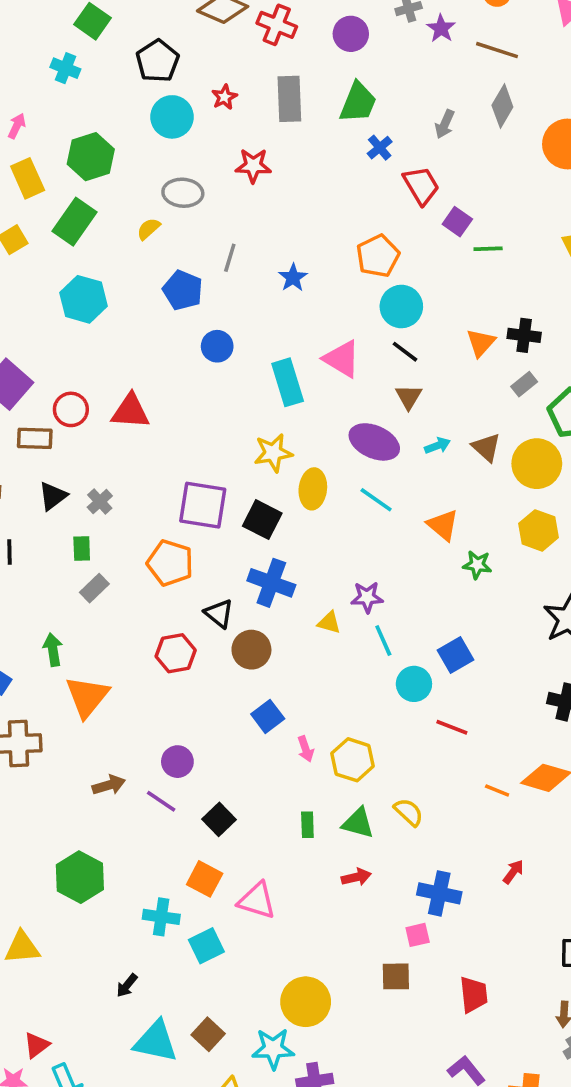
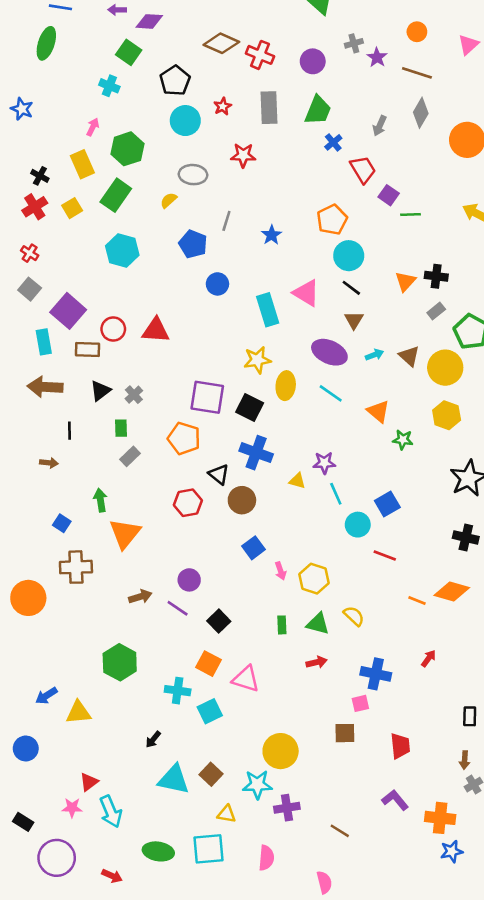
pink arrow: (17, 126) -> (93, 127), moved

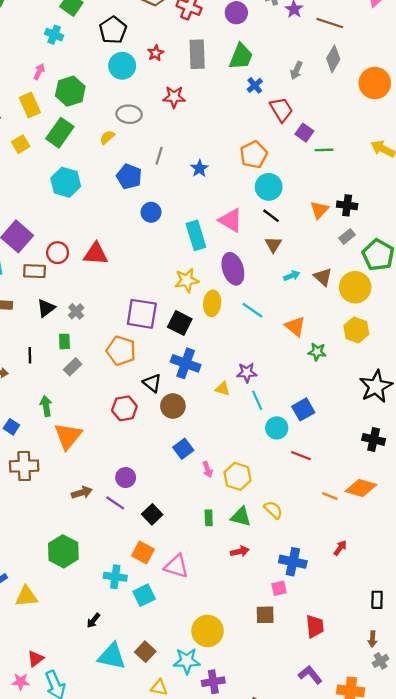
purple ellipse: (329, 352) -> (233, 269), moved, turned 48
black line: (69, 431) -> (30, 355), moved

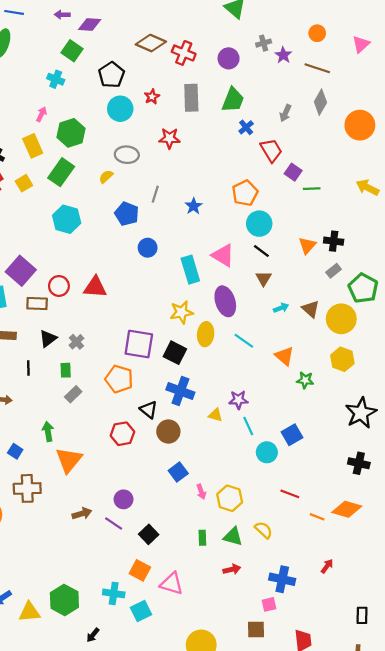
black line: (30, 355) -> (28, 368), moved
red line: (301, 456) -> (290, 494), moved
green hexagon: (63, 551) -> (64, 600), moved

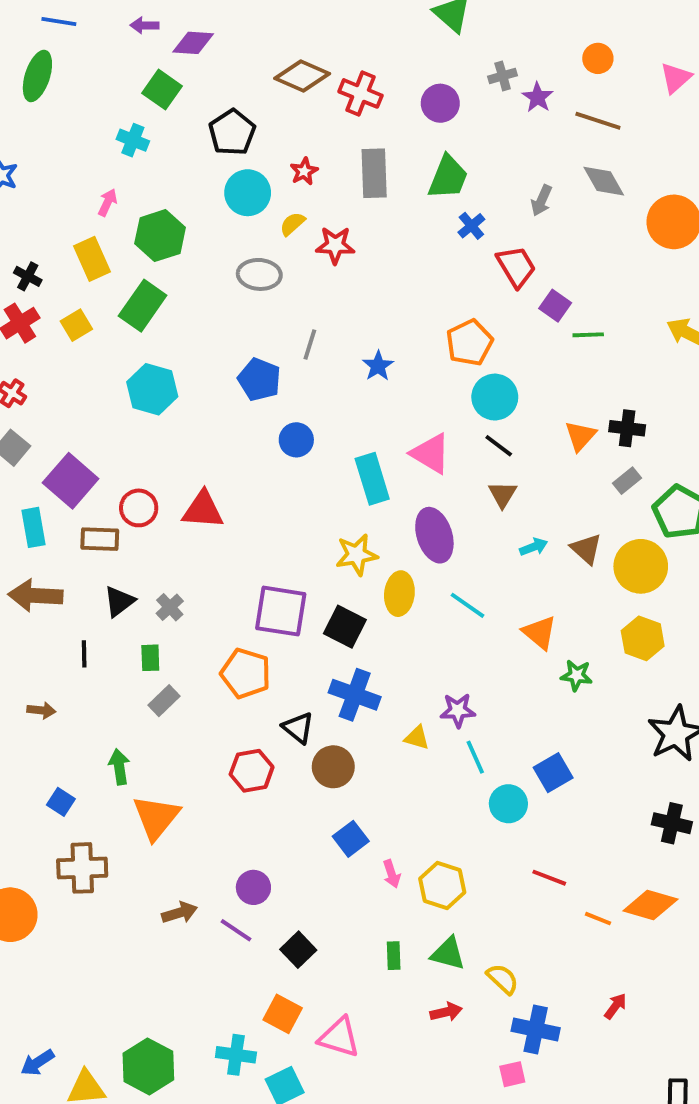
gray diamond: (320, 102) -> (604, 181), turned -60
yellow semicircle: (106, 177) -> (292, 224), moved
yellow semicircle: (264, 530) -> (503, 979), moved

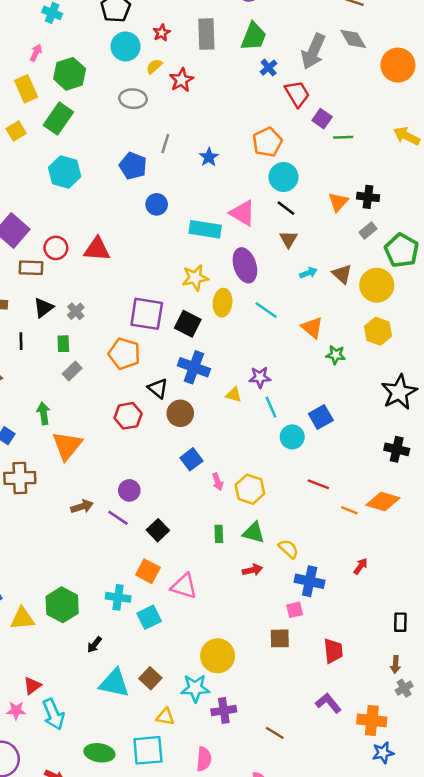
gray arrow: (541, 200) -> (313, 51), size x1.8
red star: (335, 245) -> (182, 80), turned -30
cyan rectangle: (372, 479) -> (205, 229), turned -64

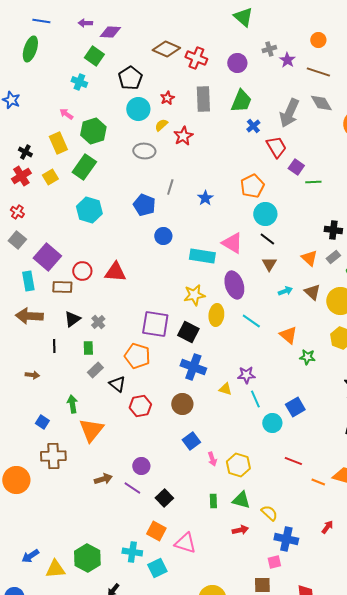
pink arrow: (36, 53) -> (66, 114), turned -80
orange triangle: (338, 202) -> (309, 258), moved, turned -30
black triangle: (158, 388) -> (117, 384), moved

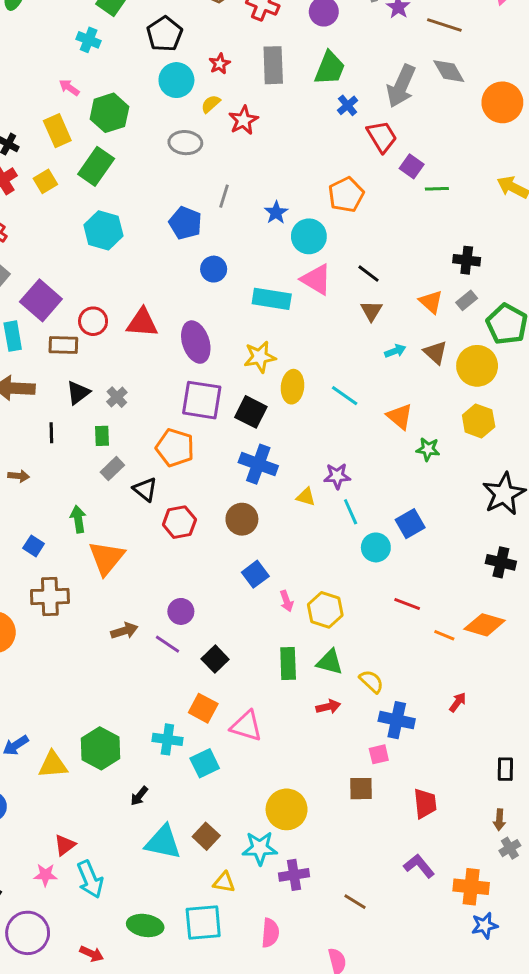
cyan circle: (265, 214) -> (309, 236), moved
purple ellipse: (234, 285) -> (196, 342), moved
green rectangle: (213, 501) -> (288, 664), size x1.5

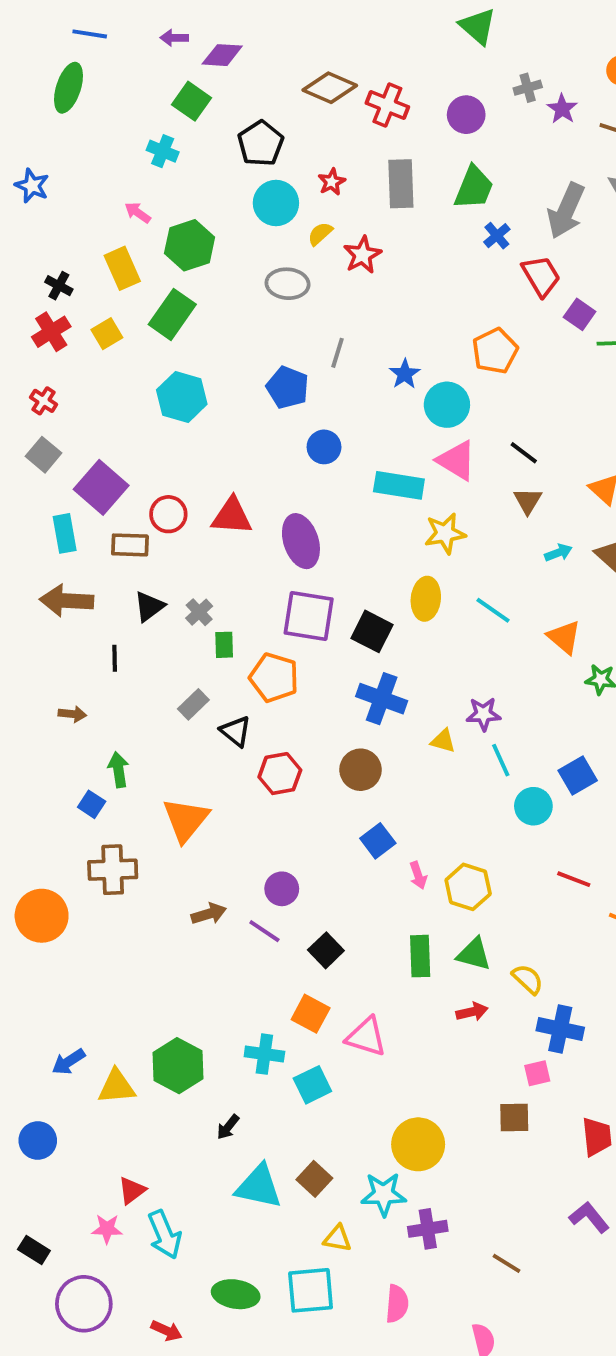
yellow star: (260, 357) -> (445, 533), moved
green rectangle: (102, 436) -> (224, 645), moved
green arrow: (78, 519) -> (118, 770), moved

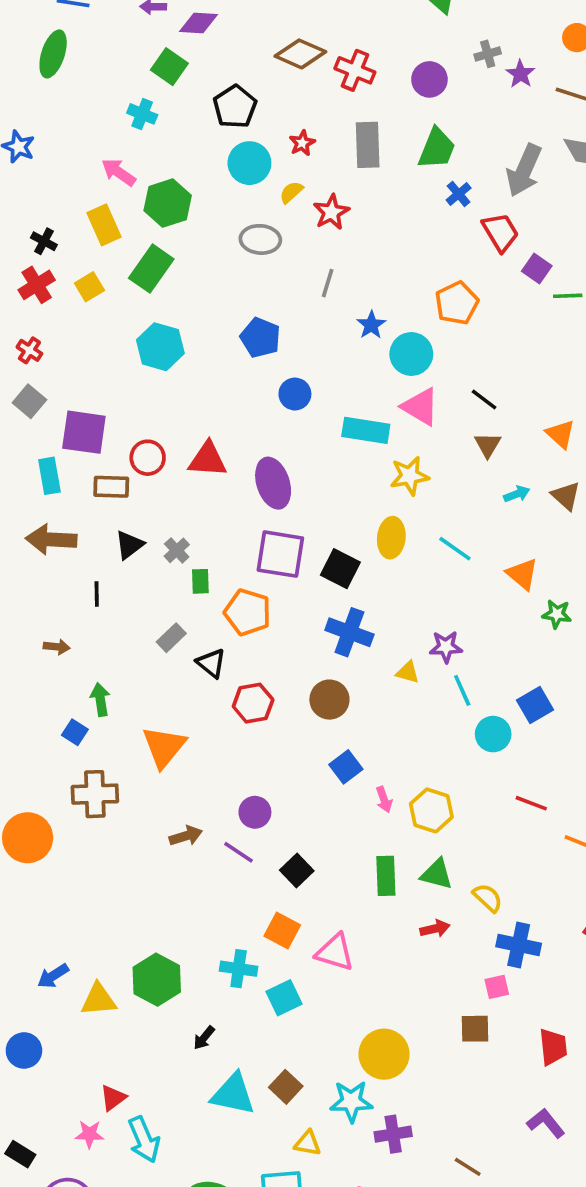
pink arrow: (138, 213) -> (119, 172), size x1.4
gray line: (337, 353) -> (328, 283), moved
purple square: (101, 487) -> (84, 432), turned -33

